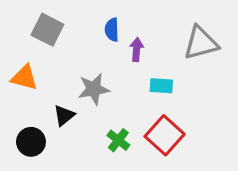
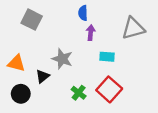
blue semicircle: (112, 30) -> (83, 13), moved
orange triangle: (24, 78) -> (16, 63), moved
gray star: (94, 89) -> (62, 59), turned 30

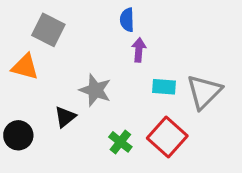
gray triangle: (133, 28) -> (204, 92), moved, turned -30
orange triangle: (16, 63) -> (25, 67), moved
black circle: (21, 94) -> (18, 135), moved

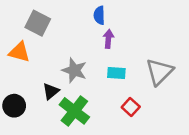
cyan rectangle: (164, 87) -> (116, 73), moved
red square: (167, 137) -> (131, 107), size x0.6
green cross: (120, 142) -> (74, 111), moved, size x1.6

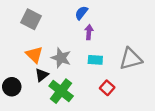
blue semicircle: (99, 15) -> (81, 13), turned 40
orange triangle: (19, 52) -> (34, 55), moved, turned 30
gray triangle: (160, 72) -> (131, 59), turned 30

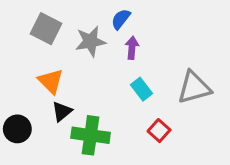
gray star: (61, 58) -> (91, 41), moved, turned -30
cyan rectangle: (95, 60) -> (141, 89), turned 48
green cross: (61, 91) -> (91, 135), turned -30

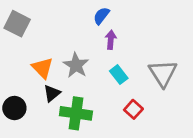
gray square: (46, 29) -> (17, 24), moved
gray star: (91, 41) -> (76, 65), moved, turned -30
gray triangle: (194, 88) -> (163, 73), turned -48

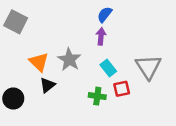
blue semicircle: (101, 16) -> (105, 14), moved
red square: (133, 109) -> (122, 89), moved, turned 35
green cross: (76, 113) -> (97, 96), moved, size x0.6

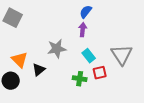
gray star: (69, 60) -> (57, 49), turned 30
orange triangle: (39, 62) -> (20, 60), moved

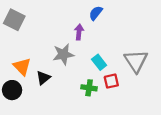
purple arrow: (83, 30) -> (79, 32), moved

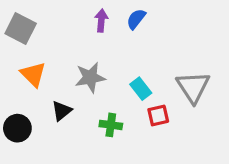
purple arrow: (79, 32) -> (101, 21), moved
orange triangle: (22, 67) -> (33, 74), moved
green cross: (89, 88) -> (111, 125), moved

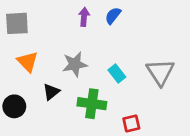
gray square: (21, 28) -> (17, 23), turned -30
red square: (158, 115) -> (131, 123), moved
green cross: (111, 125) -> (92, 104), size x1.5

